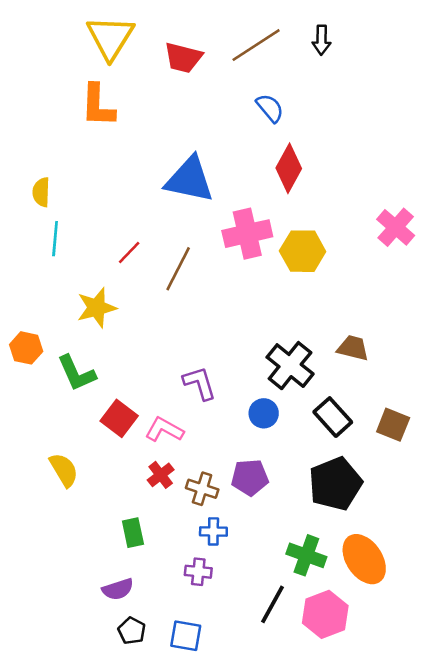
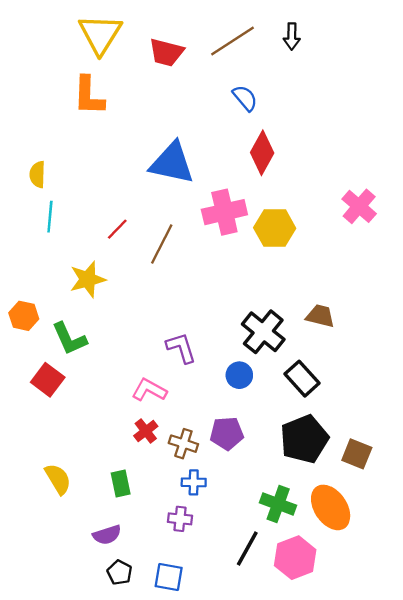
red square: (119, 418) -> (48, 380), moved
brown square: (393, 425) -> (357, 454), moved
yellow semicircle: (64, 470) -> (58, 479), moved

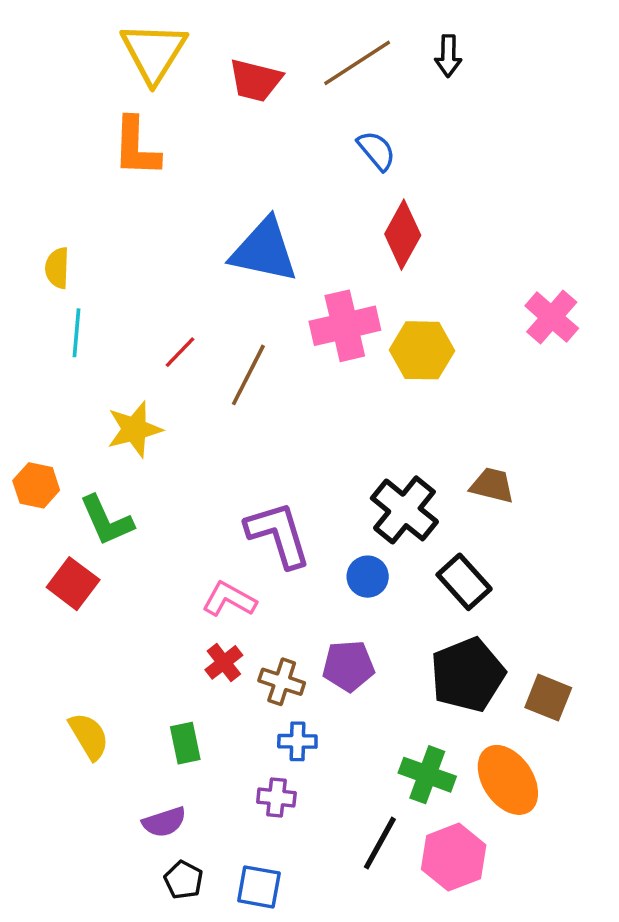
purple L-shape: (181, 348) -> (278, 534), size x1.4

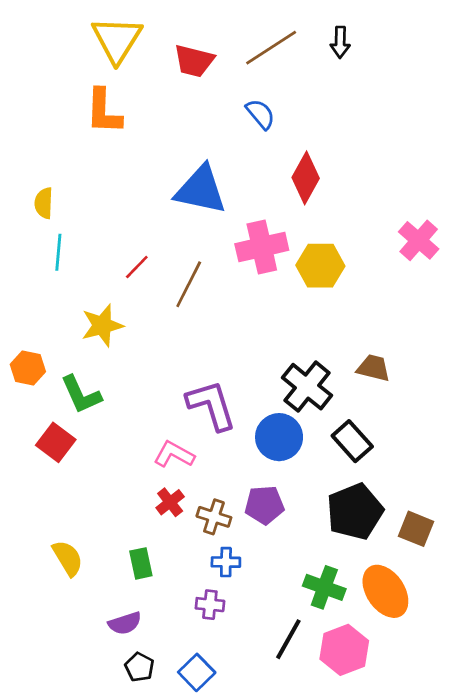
blue semicircle: (376, 150) -> (260, 114), moved
blue circle: (368, 577) -> (279, 437), size x1.5
blue square: (259, 887) -> (197, 672), turned 36

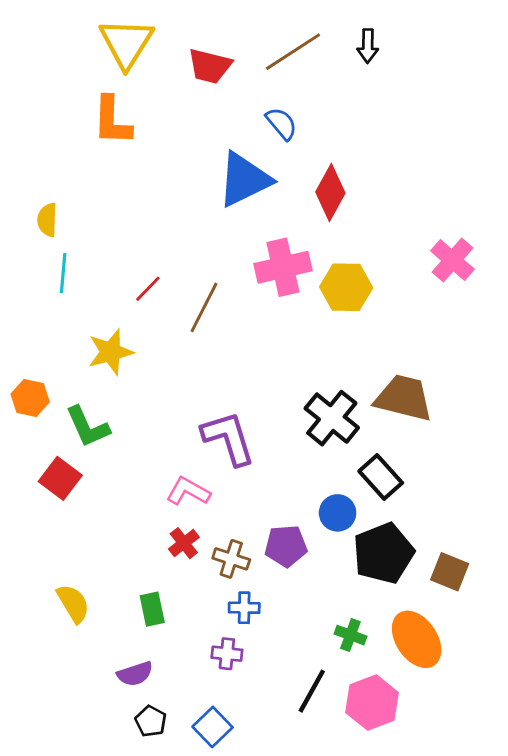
blue triangle: (201, 190) -> (244, 180), moved, turned -38
brown trapezoid: (373, 368) -> (404, 398), size x1.6
blue circle: (279, 437) -> (338, 513), moved, size x0.7
green cross: (324, 587) -> (350, 635), size x0.7

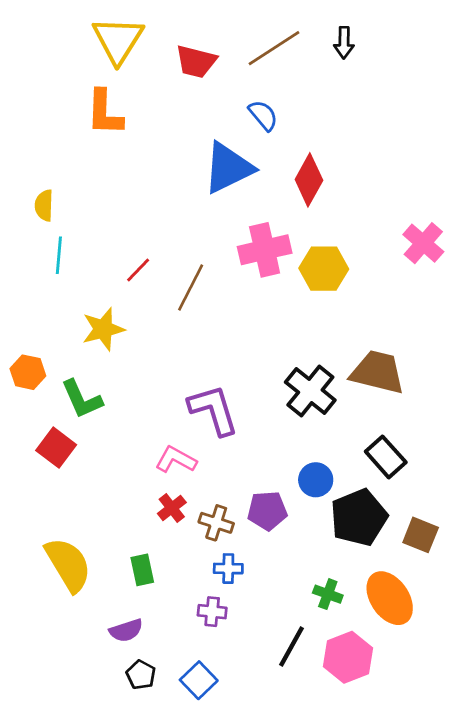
black rectangle: (381, 477) -> (386, 457), moved
yellow semicircle: (73, 603) -> (68, 565), size x1.5

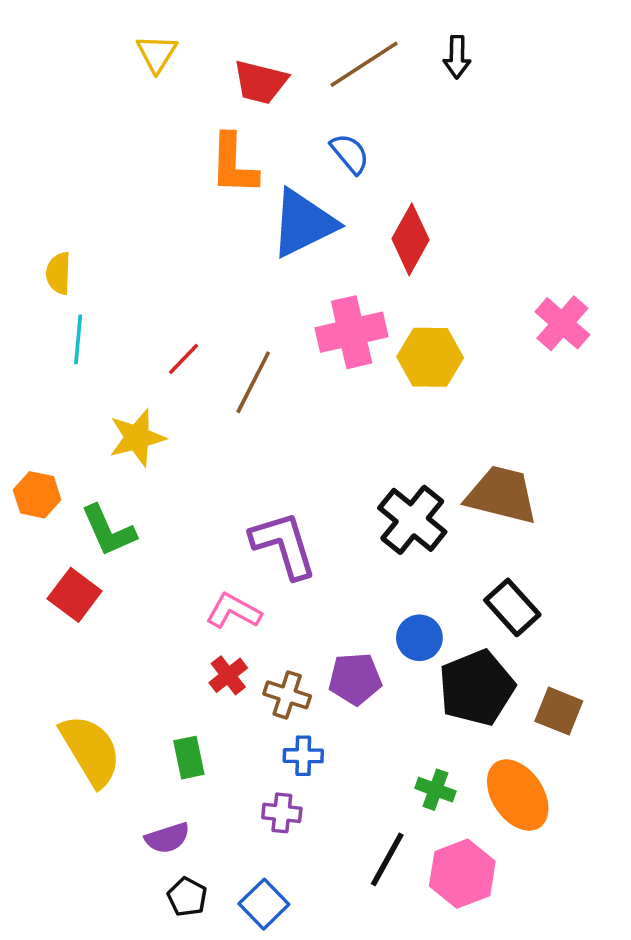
yellow triangle: (118, 40) -> (157, 53), size x0.6
orange L-shape: (105, 113) -> (234, 164), moved

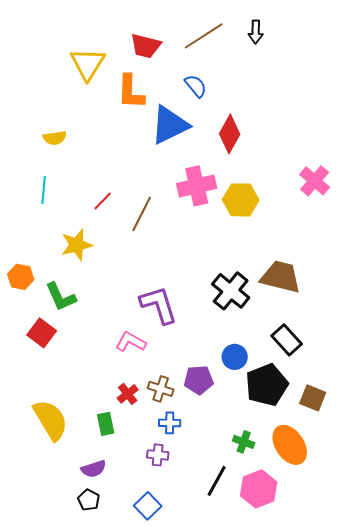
yellow triangle: (157, 53) -> (88, 64), moved, size x1.5
yellow semicircle: (58, 273) -> (55, 138), moved, turned -100
red cross: (228, 675) -> (128, 394), moved
black pentagon: (187, 897) -> (89, 500), moved

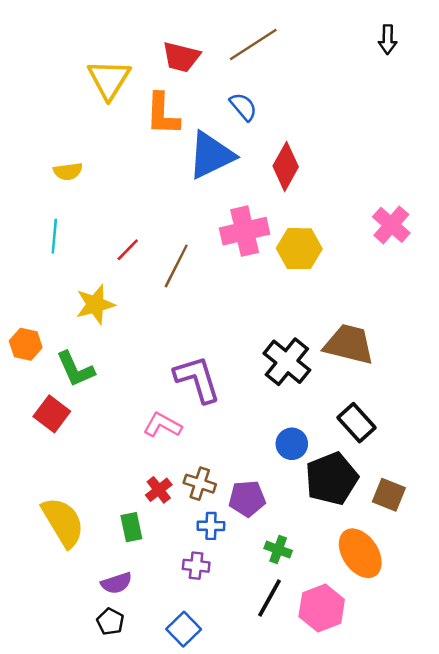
black arrow: (256, 32) -> (388, 40), moved
purple pentagon: (199, 380) -> (247, 499), moved
green cross: (244, 442) -> (278, 550), moved

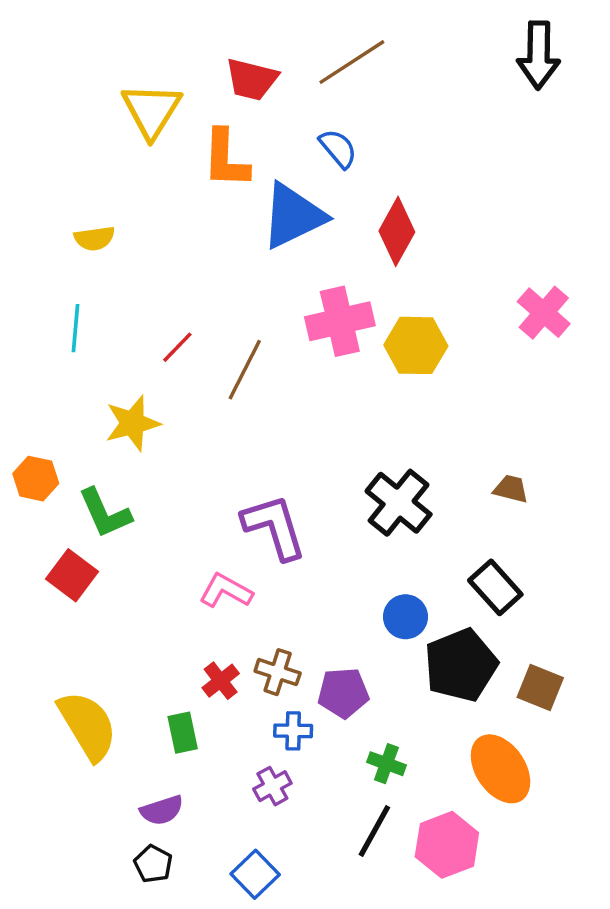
black arrow: (388, 40) -> (539, 55), size x1.6
brown trapezoid: (349, 344) -> (511, 489), moved, size x0.5
purple cross: (196, 566) -> (272, 786), turned -35

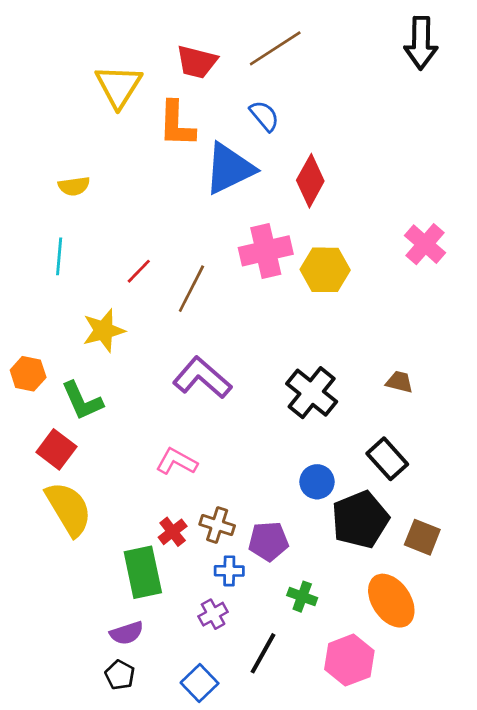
purple L-shape: (274, 527) -> (202, 378), moved, turned -32
yellow semicircle: (88, 726) -> (69, 509), moved
green rectangle: (183, 733) -> (143, 572), size x1.6
black line: (374, 831) -> (263, 653), moved

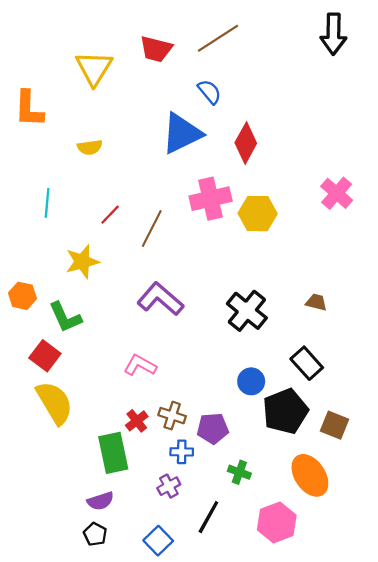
orange L-shape: (177, 124) -> (29, 109), moved
yellow semicircle: (74, 186) -> (90, 147), moved

